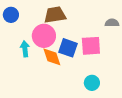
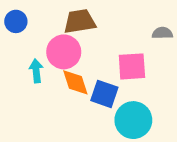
blue square: (68, 48) -> (104, 94), moved
cyan circle: (92, 83) -> (133, 120), size x1.6

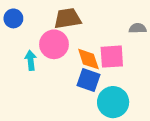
orange diamond: (75, 82) -> (88, 59), moved

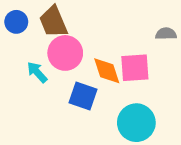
brown trapezoid: (68, 18) -> (53, 22), moved, turned -104
cyan arrow: (31, 60) -> (37, 72), turned -36
blue square: (88, 80) -> (83, 96), moved

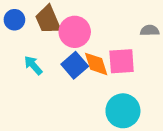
pink circle: (65, 53) -> (75, 32), moved
blue square: (83, 96) -> (75, 65), moved, turned 30

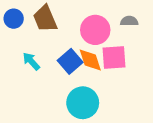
gray semicircle: (150, 30) -> (129, 21), moved
pink circle: (75, 32) -> (95, 30), moved
cyan circle: (123, 111) -> (83, 103), moved

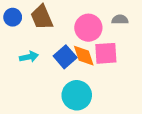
cyan arrow: (31, 61) -> (29, 57), turned 120

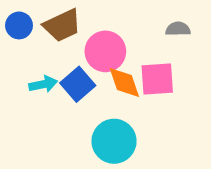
brown trapezoid: (42, 17) -> (62, 25), turned -92
pink circle: (88, 28) -> (105, 51), moved
blue square: (65, 57) -> (78, 84), moved

